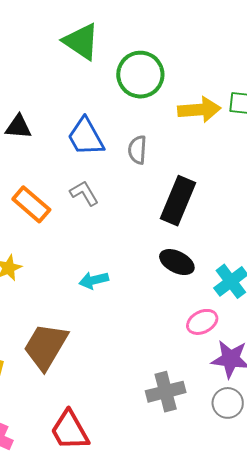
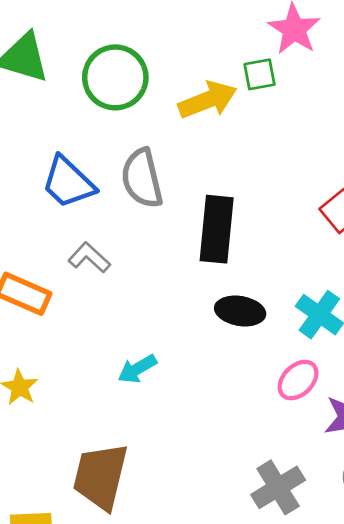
gray semicircle: (137, 150) -> (142, 178), size x1.5

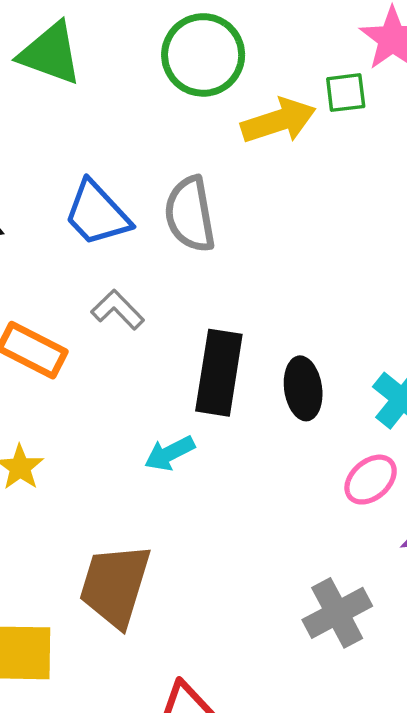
green circle: (115, 77) -> (203, 55), moved
black rectangle: (217, 229) -> (219, 373), moved
black ellipse: (240, 311) -> (303, 388), turned 69

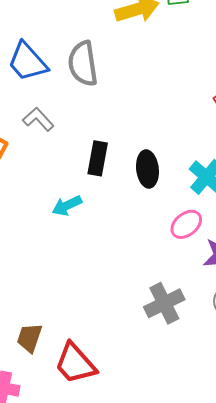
black rectangle: (219, 373) -> (98, 158), size x0.7
brown trapezoid: (115, 585) -> (29, 338), moved, size x0.6

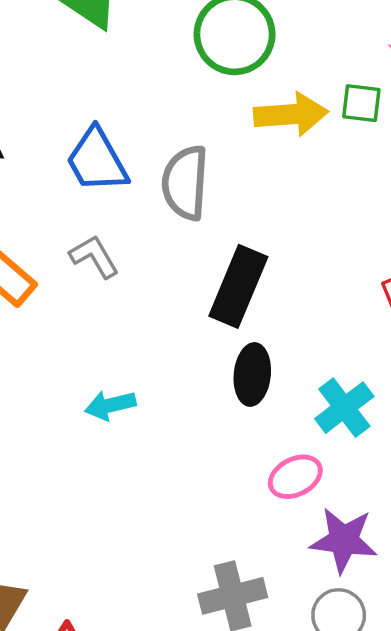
black rectangle: (98, 158) -> (238, 286), moved, size x1.4

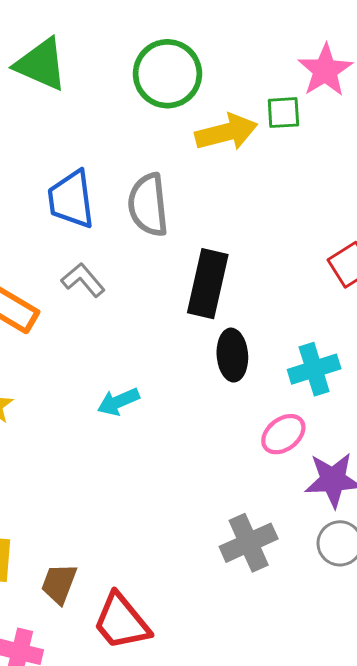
blue trapezoid: (97, 160) -> (71, 199), turned 32
cyan cross: (344, 408) -> (314, 369), turned 30

